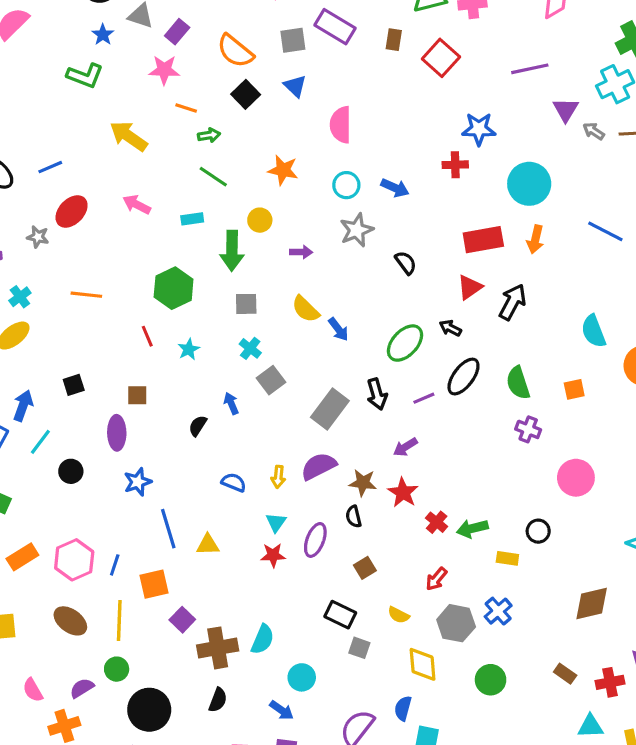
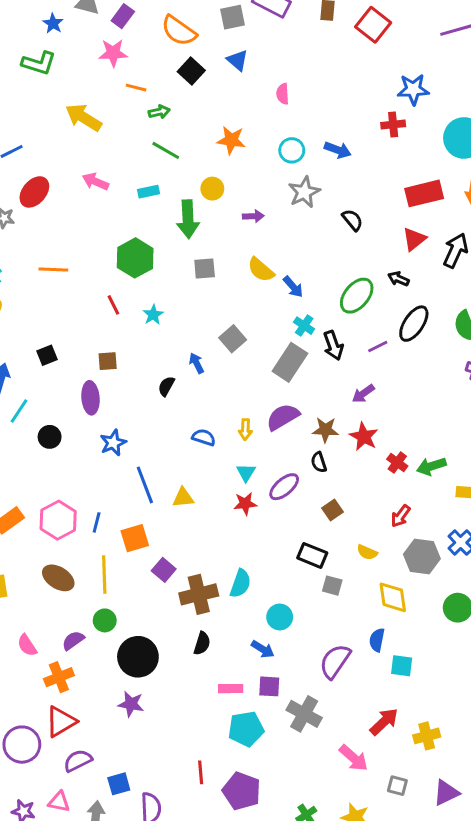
pink semicircle: (341, 125) -> (283, 94), size x0.6
cyan cross: (250, 348) -> (304, 326), moved
purple ellipse: (315, 540) -> (284, 487), turned 32

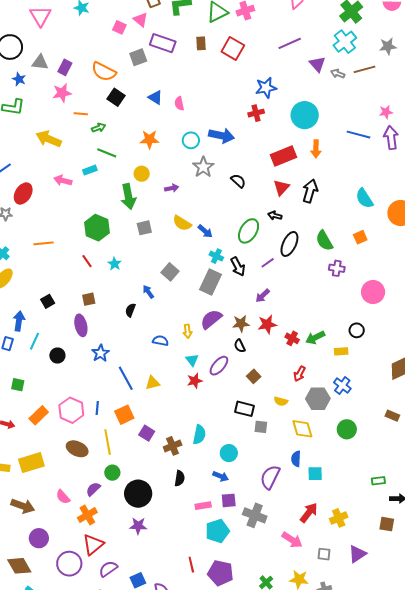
blue triangle: (237, 60) -> (155, 97), moved
blue arrow: (338, 150) -> (222, 136), size x1.4
cyan rectangle: (149, 192) -> (90, 170), moved
red star: (364, 437) -> (267, 324), turned -30
brown cross: (199, 594) -> (173, 446), size x0.7

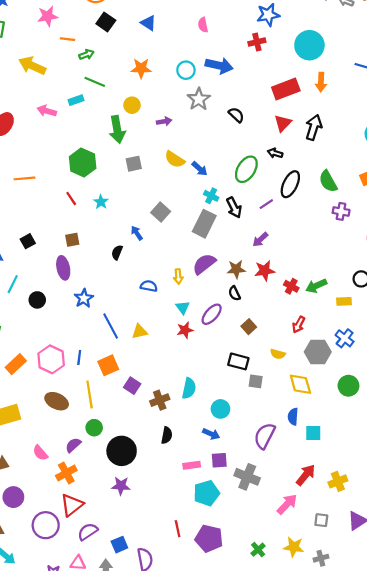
pink semicircle: (179, 104) -> (203, 25), moved
pink arrow: (292, 540) -> (287, 504), turned -80

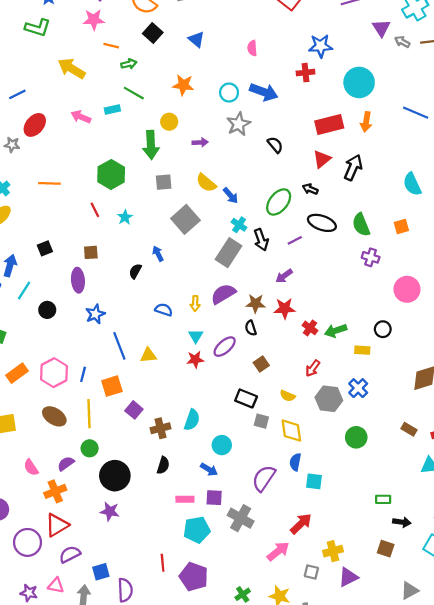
black ellipse: (290, 184) -> (322, 223), turned 76
gray square: (161, 212) -> (185, 219), moved, size x1.4
yellow diamond: (300, 384) -> (291, 431), moved
yellow cross: (338, 481) -> (333, 551), moved

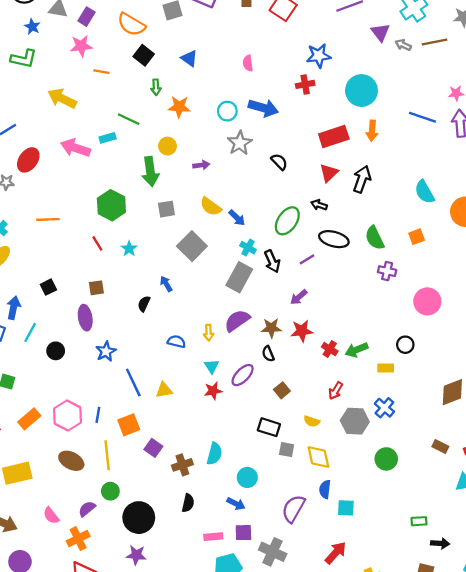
green arrow: (129, 64) -> (156, 87), moved, turned 104
pink arrow: (81, 117) -> (75, 148), size x1.4

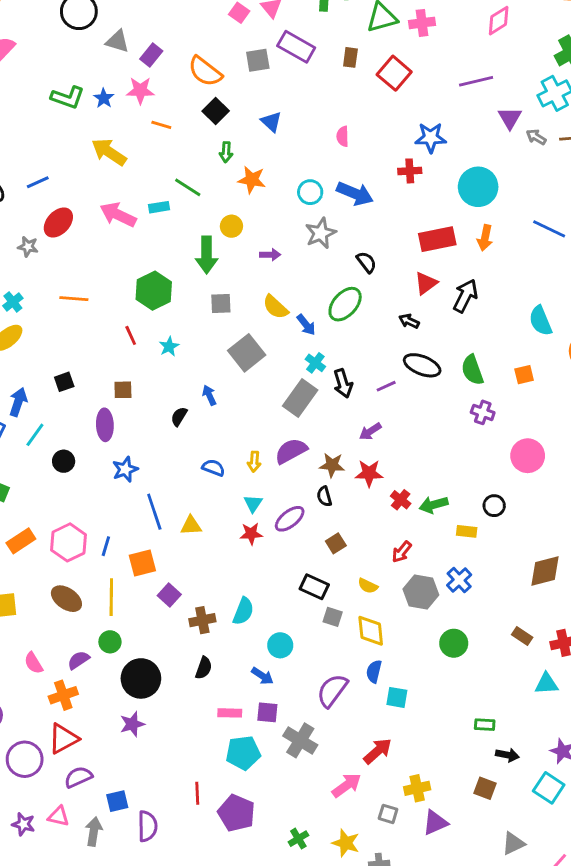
blue star: (32, 27) -> (104, 98), moved
green ellipse: (287, 221) -> (345, 304), moved
purple star: (136, 555) -> (132, 724), turned -30

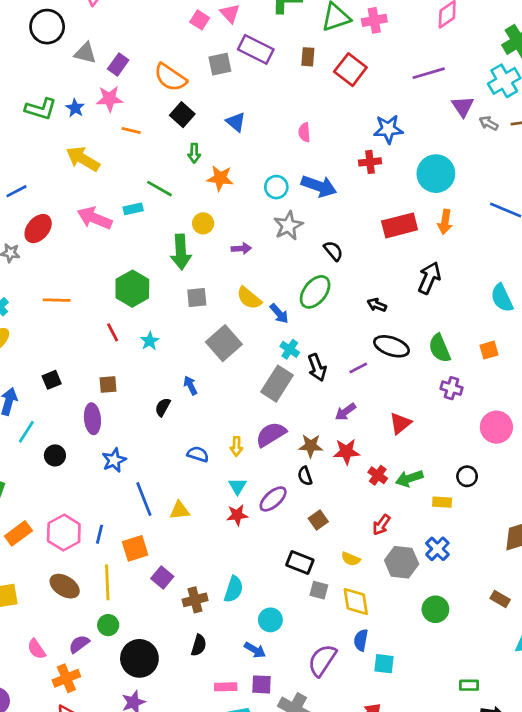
red triangle: (426, 283) -> (400, 423), moved

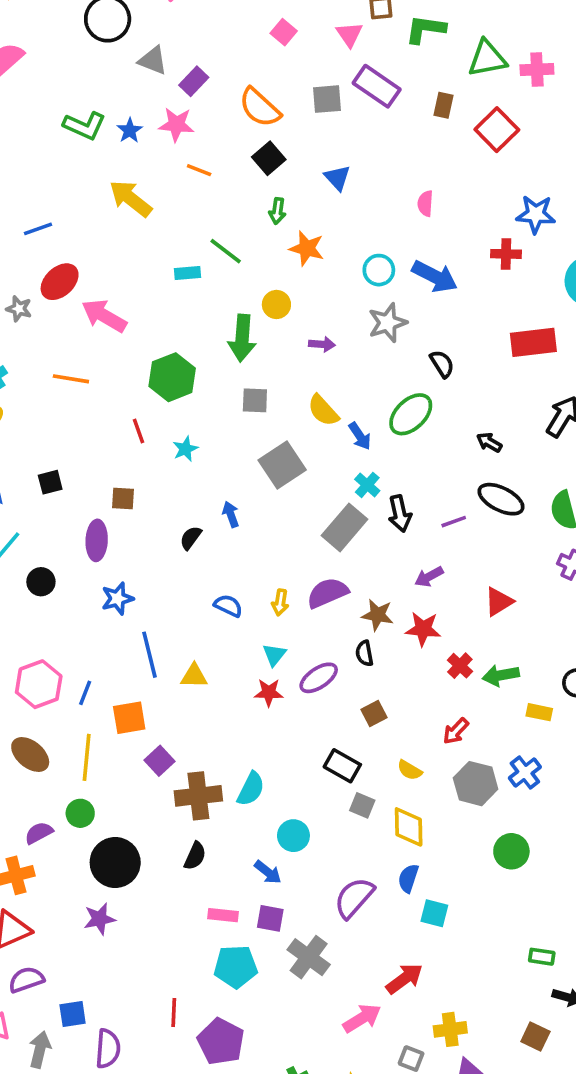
pink square: (200, 20) -> (284, 32), moved
pink arrow: (95, 218) -> (104, 316), moved
brown cross: (195, 600) -> (198, 796), size x1.4

